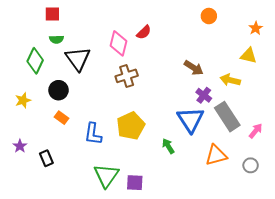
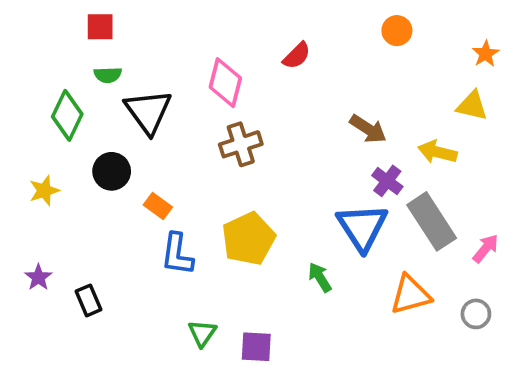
red semicircle: (144, 32) -> (297, 56), moved
orange rectangle: (62, 118) -> (158, 206), moved
green triangle: (106, 176) -> (202, 333), size x0.6

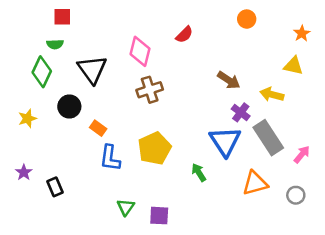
green semicircle: (108, 75) -> (55, 44), moved

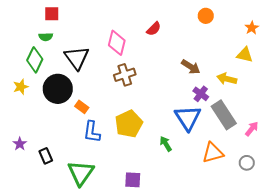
black circle: (69, 107) -> (58, 89), size x1.5
yellow star: (27, 118) -> (21, 87), moved
green triangle: (126, 207) -> (81, 173), moved, size x1.8

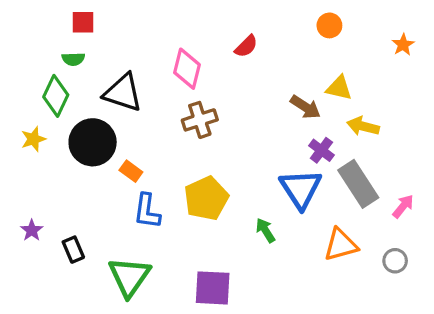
yellow triangle: (245, 55) -> (339, 88), moved
black triangle: (77, 58) -> (123, 93), turned -36
purple square: (133, 180) -> (213, 288), size x1.4

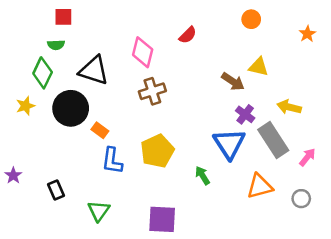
yellow arrow: (363, 126) -> (289, 107), moved
purple star: (32, 230) -> (13, 175), moved
green triangle: (129, 277) -> (99, 211), size x0.7

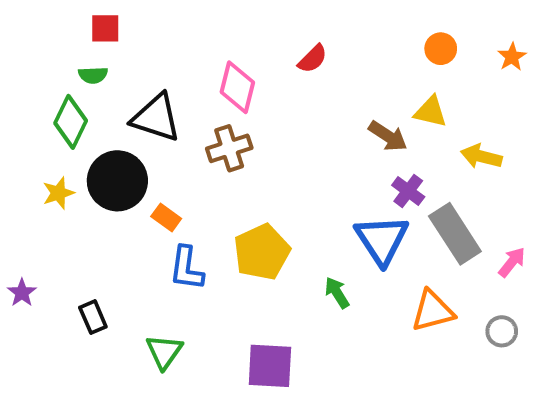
orange circle: (251, 19) -> (441, 49), moved
brown cross: (152, 91) -> (229, 148), moved
yellow star: (25, 106) -> (58, 193), moved
yellow arrow: (289, 107) -> (481, 156), moved

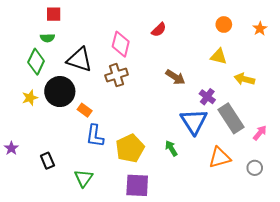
brown arrow: (388, 136) -> (175, 77), moved
yellow pentagon: (262, 252) -> (130, 148), moved

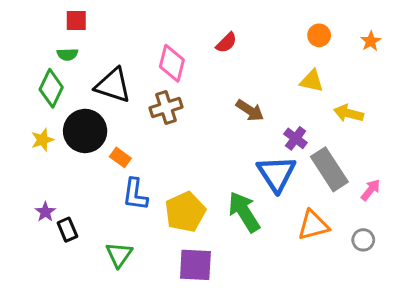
purple star: (11, 148) -> (45, 212), moved
green arrow: (171, 148) -> (244, 212), size x1.8

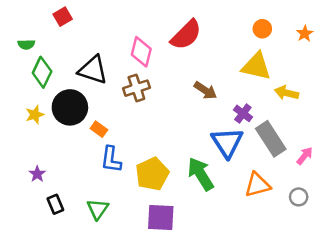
red square: (76, 21) -> (63, 17), turned -30
red semicircle: (226, 43) -> (186, 35), size x1.8
green semicircle: (67, 54) -> (26, 44), moved
yellow triangle: (312, 81) -> (256, 66), size x1.5
black rectangle: (67, 230) -> (55, 204), moved

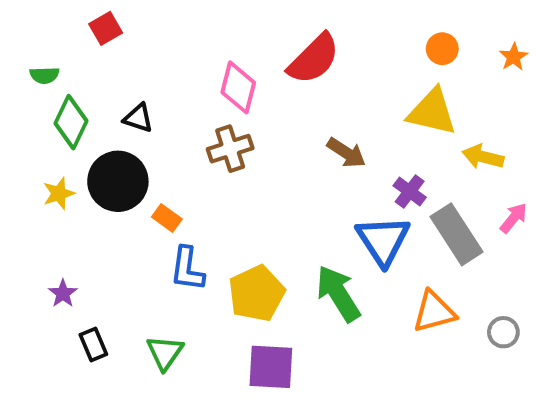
black triangle: (93, 70) -> (138, 118), moved, size x0.6
pink arrow: (305, 156) -> (514, 218), moved

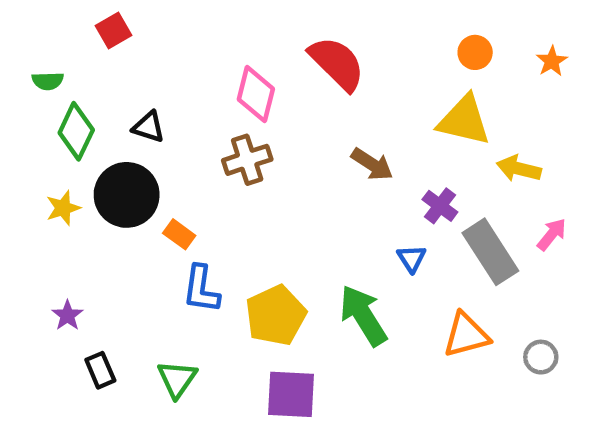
red semicircle: (314, 59) -> (337, 63), turned -90
blue triangle: (383, 240) -> (412, 258), size x0.5

